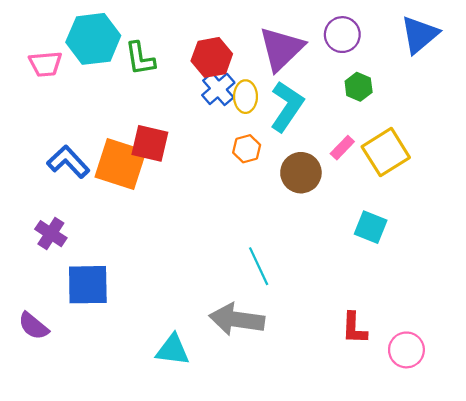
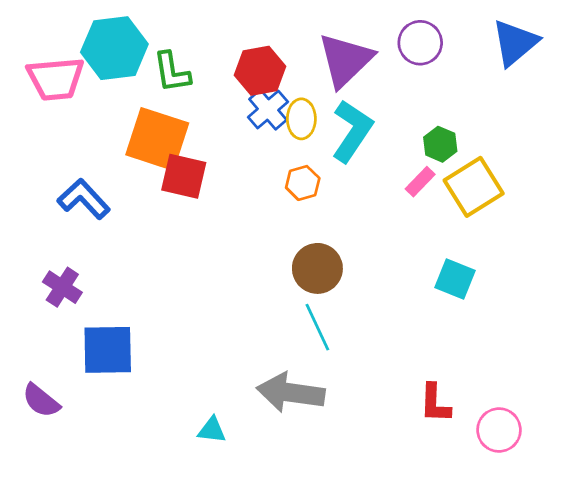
pink trapezoid: (45, 64) -> (56, 79), size x1.4
green hexagon: (359, 87) -> (440, 144), moved
orange square: (120, 164) -> (157, 139), moved
brown circle: (301, 173) -> (317, 268), moved
cyan triangle: (173, 350) -> (212, 430), size x0.7

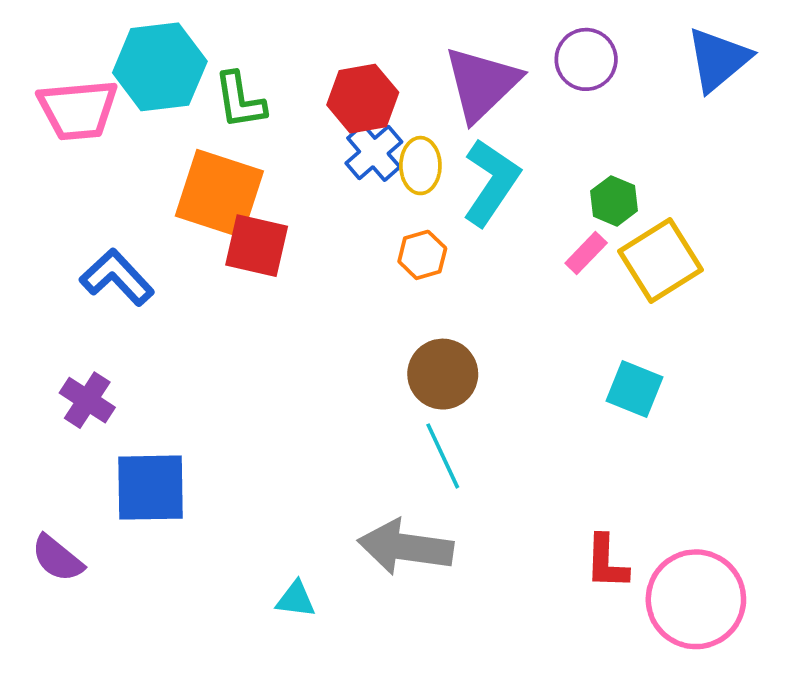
pink circle: (499, 430) -> (696, 599), size x1.6

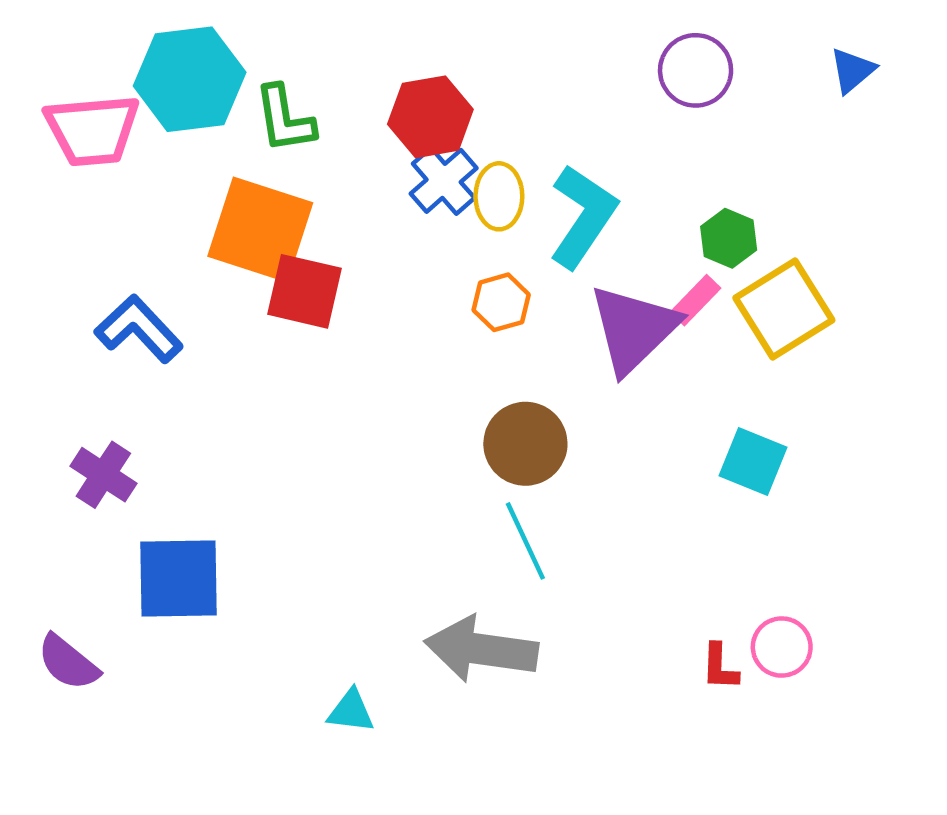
blue triangle: (718, 59) -> (852, 70), size x0.6
purple triangle: (482, 84) -> (634, 329), moved
red L-shape: (607, 562) -> (720, 667), size x0.7
pink circle: (696, 599) -> (782, 647), moved, size x0.5

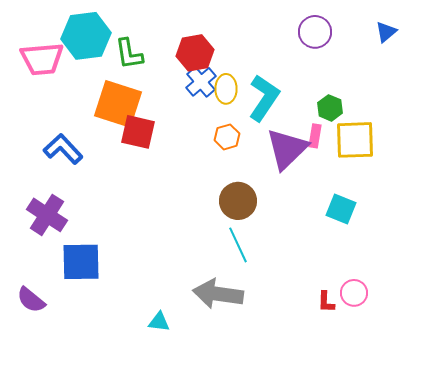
pink rectangle: (696, 300) -> (315, 136), turned -35
yellow square: (784, 309) -> (355, 140), turned 30
purple cross: (103, 475) -> (47, 215), size x1.4

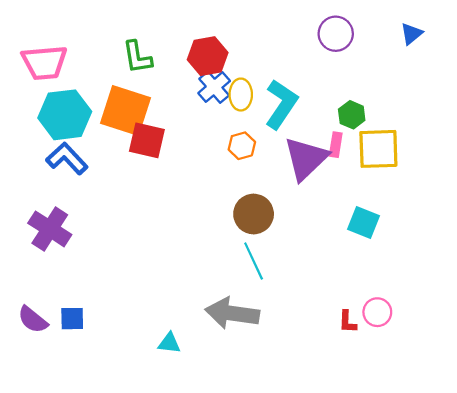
cyan hexagon: (86, 36) -> (65, 115), moved
blue square: (81, 262) -> (72, 319), moved, size x0.6

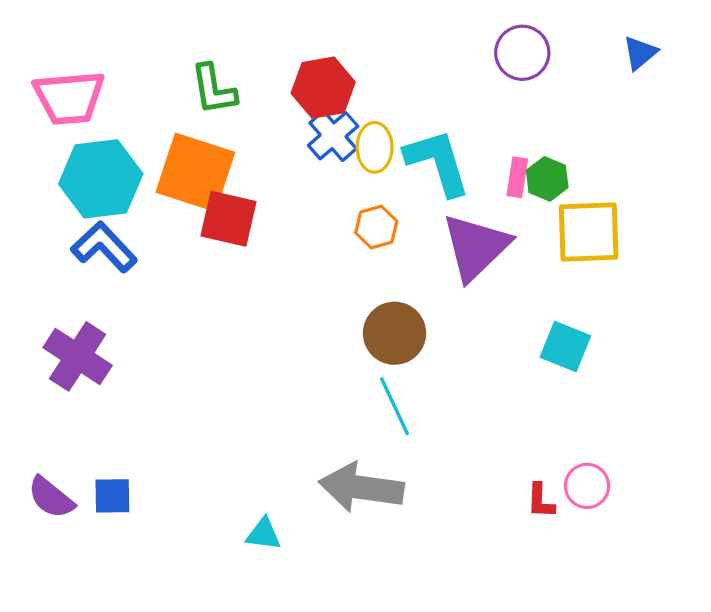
cyan L-shape: (281, 104) -> (438, 162), turned -51
pink rectangle: (336, 145) -> (517, 177), moved

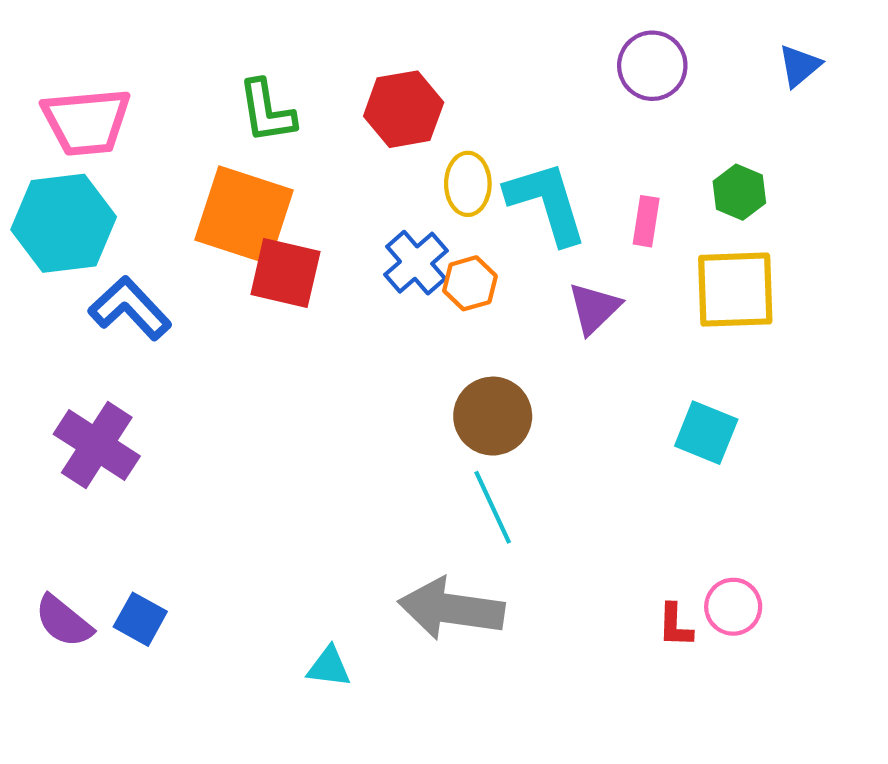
blue cross: (333, 136) -> (416, 263), moved
cyan hexagon: (101, 179) -> (64, 223), moved
green hexagon: (547, 179) -> (739, 192), moved
purple triangle: (476, 247) -> (594, 308), size x0.6
blue square: (112, 496) -> (140, 619), turned 30

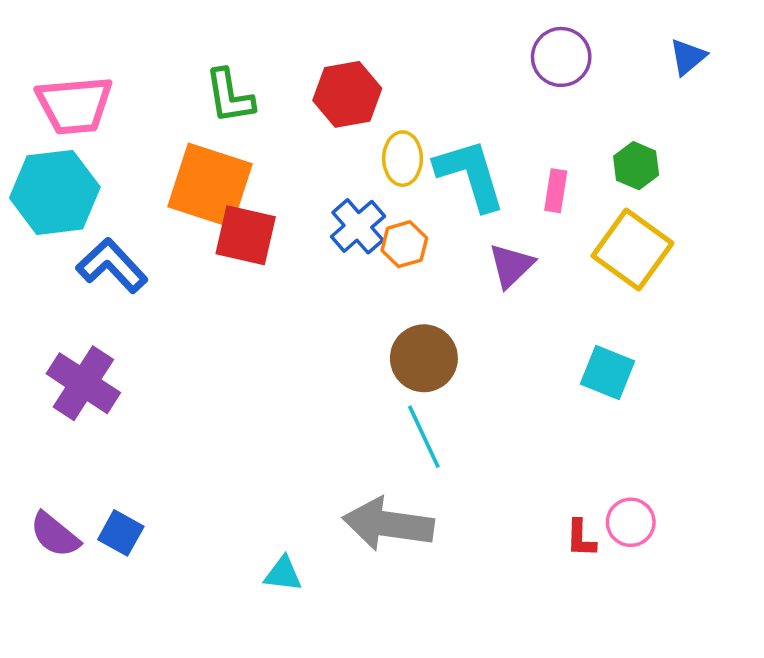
yellow square: (735, 290) -> (632, 250), turned 38

